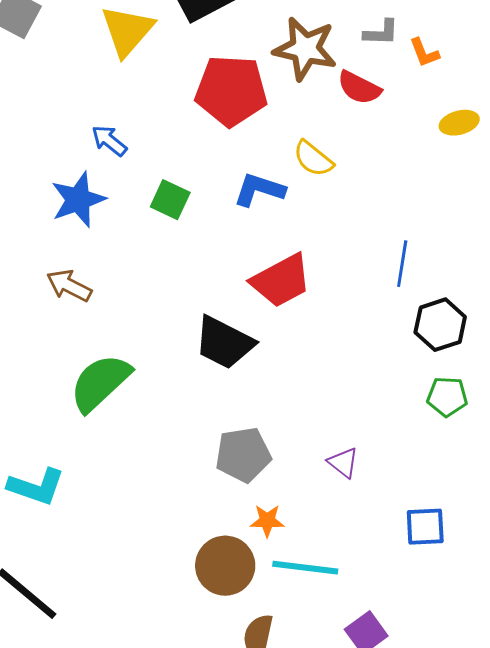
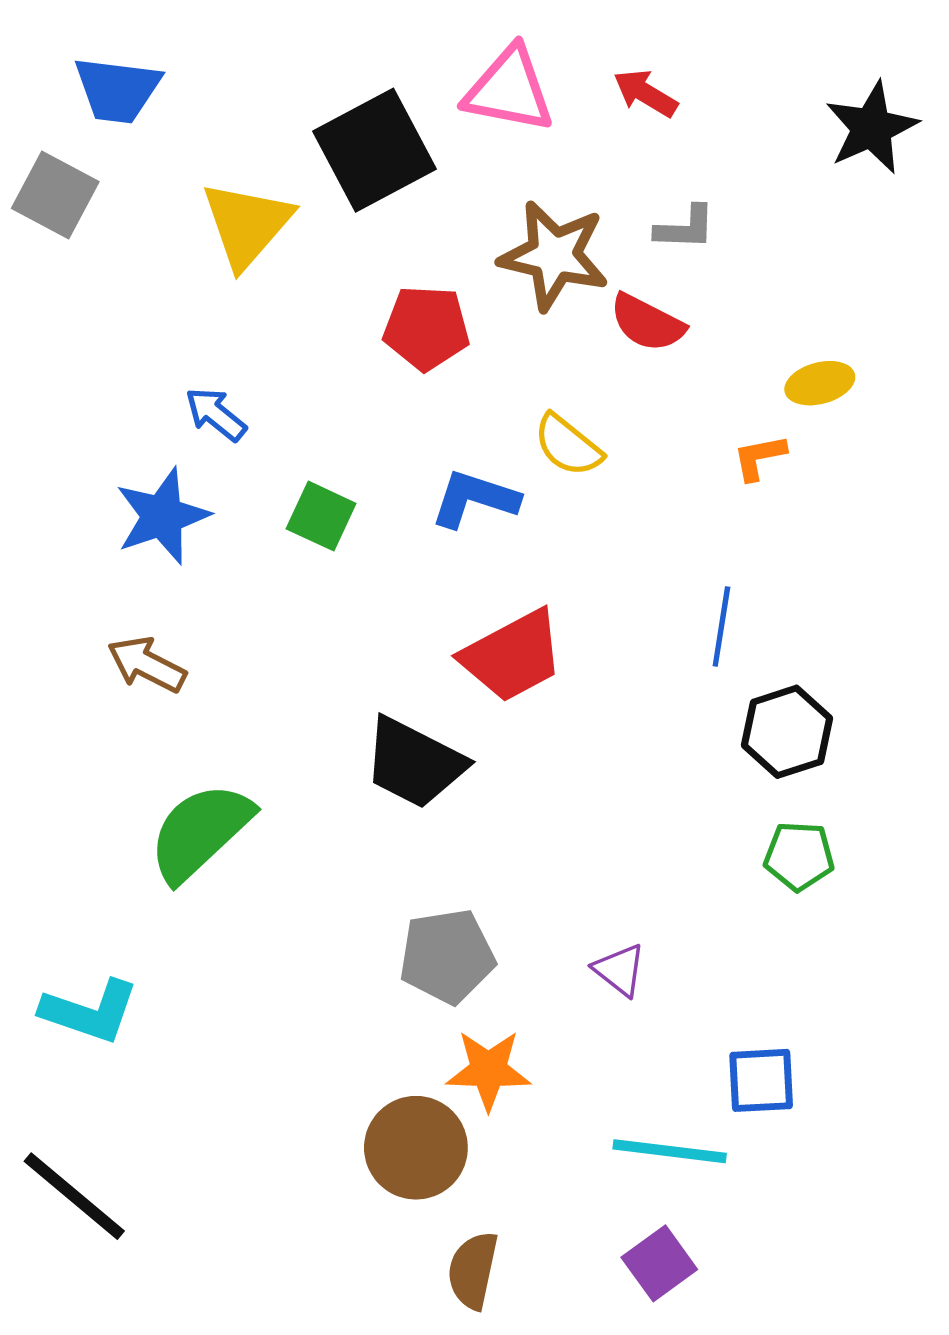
orange L-shape: (424, 53) -> (759, 457), moved, turned 100
red pentagon: (231, 91) -> (426, 328), size x0.7
orange star: (267, 521) -> (488, 1070), size x1.4
cyan line: (305, 568) -> (670, 1151), moved

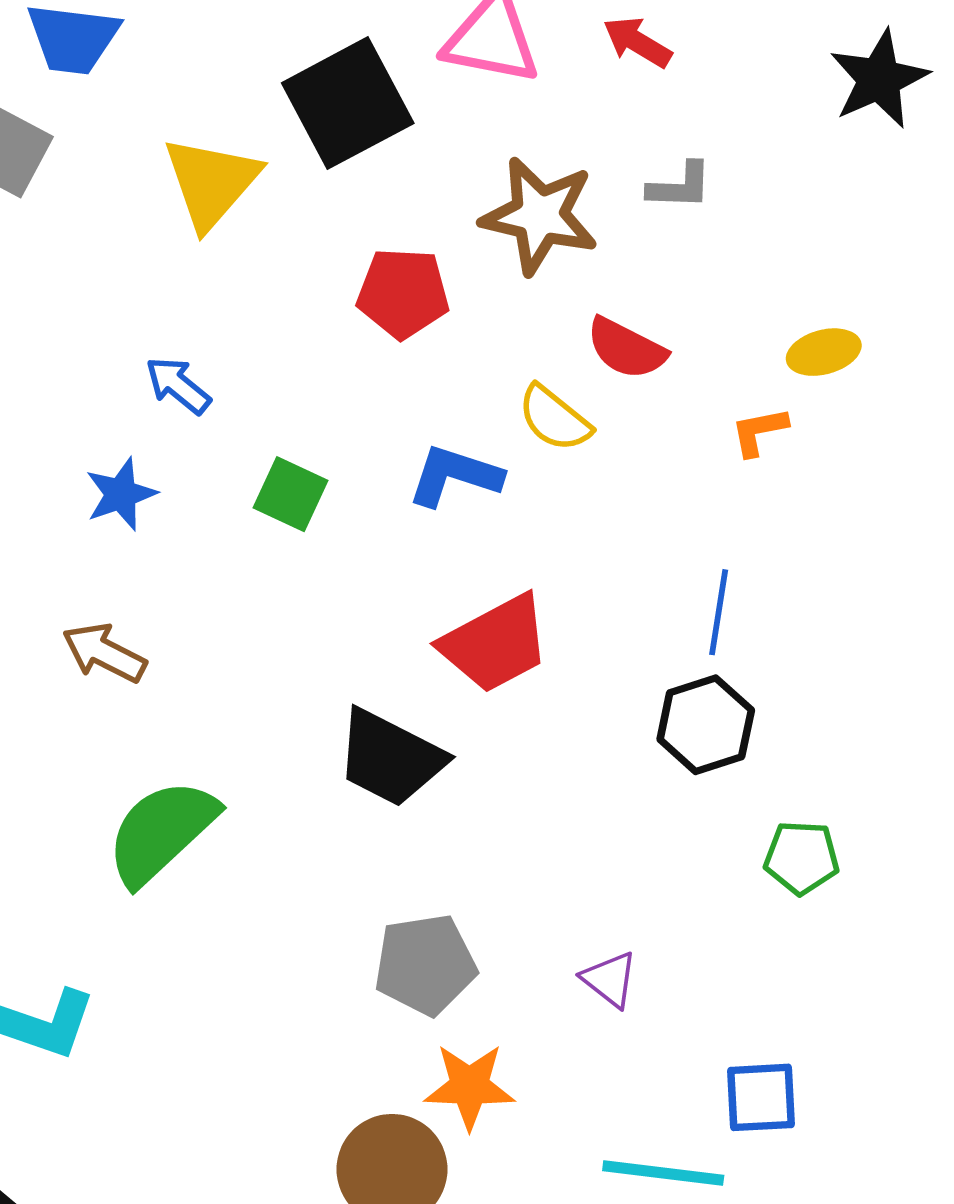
red semicircle: (647, 323) -> (626, 348), moved
blue star: (162, 516) -> (121, 494), size x0.7
black hexagon: (787, 732) -> (706, 725), moved

